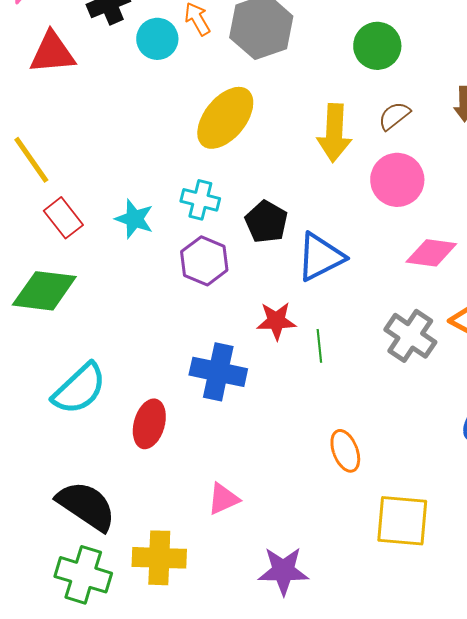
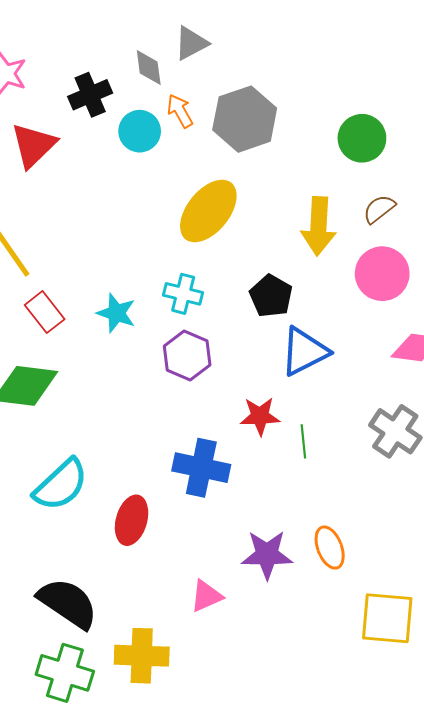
red triangle: (52, 53) -> (34, 145), turned -39
black pentagon: (266, 222) -> (271, 296), moved
purple star: (283, 571) -> (267, 555), moved

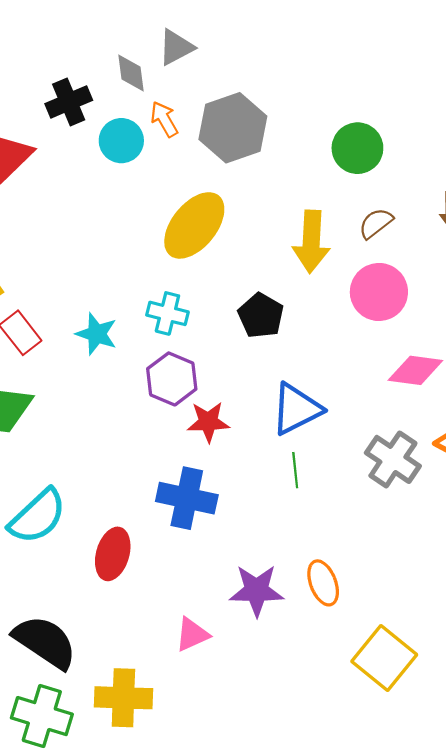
blue triangle: (304, 351) -> (296, 409), moved
red star: (260, 416) -> (208, 422), moved
yellow square: (387, 618) -> (384, 658), turned 34

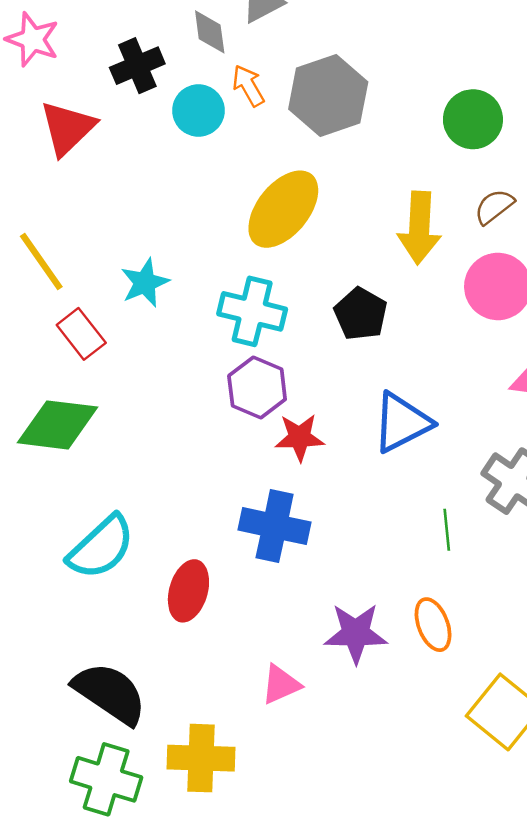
cyan cross: (167, 313) -> (252, 311), size x1.4
cyan star: (97, 334) -> (145, 283), moved, turned 30
green line: (295, 470) -> (447, 530), moved

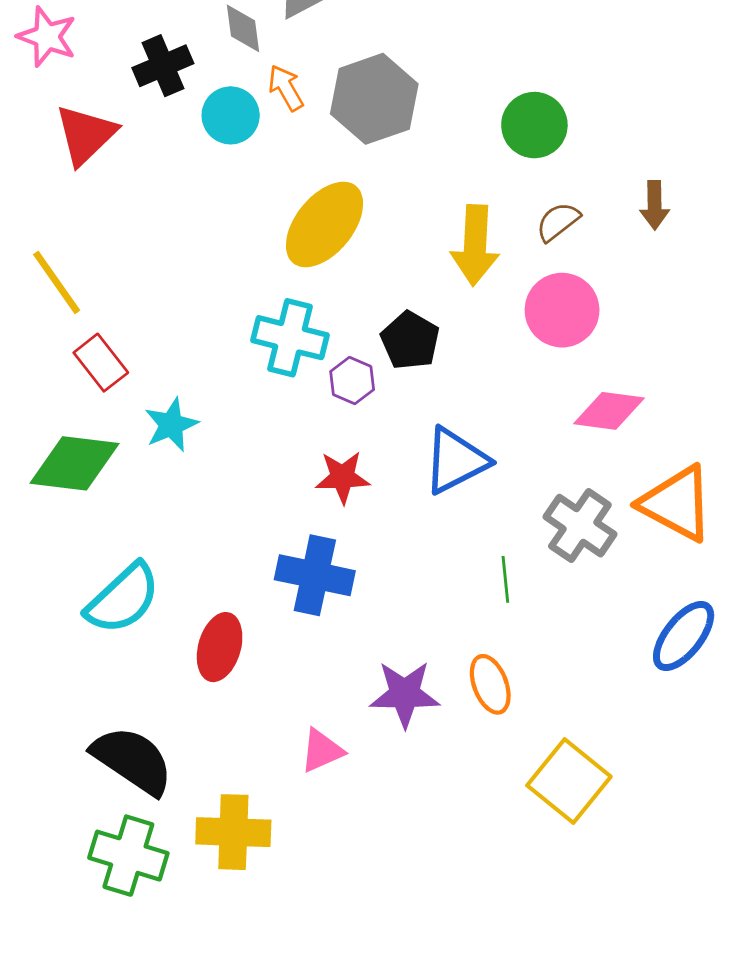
cyan star: (145, 283) -> (171, 425), moved
purple hexagon: (257, 388) -> (352, 381), moved, size x0.7

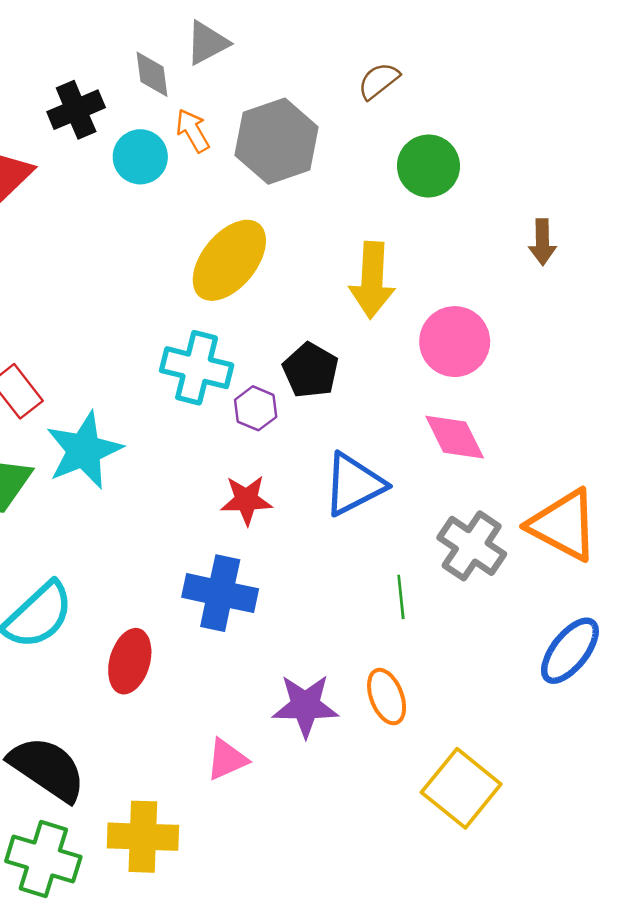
brown semicircle: (558, 222) -> (379, 81), moved
pink diamond: (609, 411) -> (455, 437), moved, turned 56
cyan star: (171, 425) -> (84, 450), size x1.5

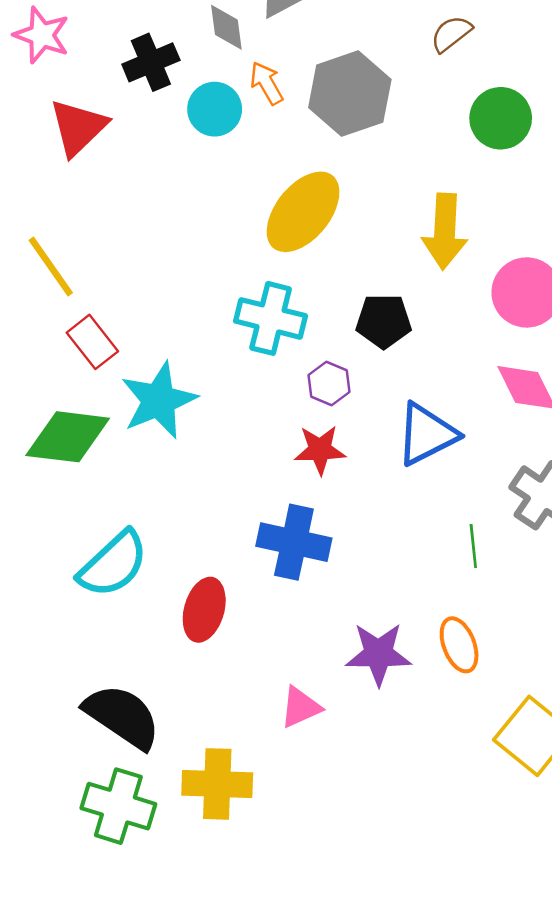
black pentagon: (311, 370) -> (384, 321), turned -30
purple hexagon: (256, 408) -> (329, 383), moved

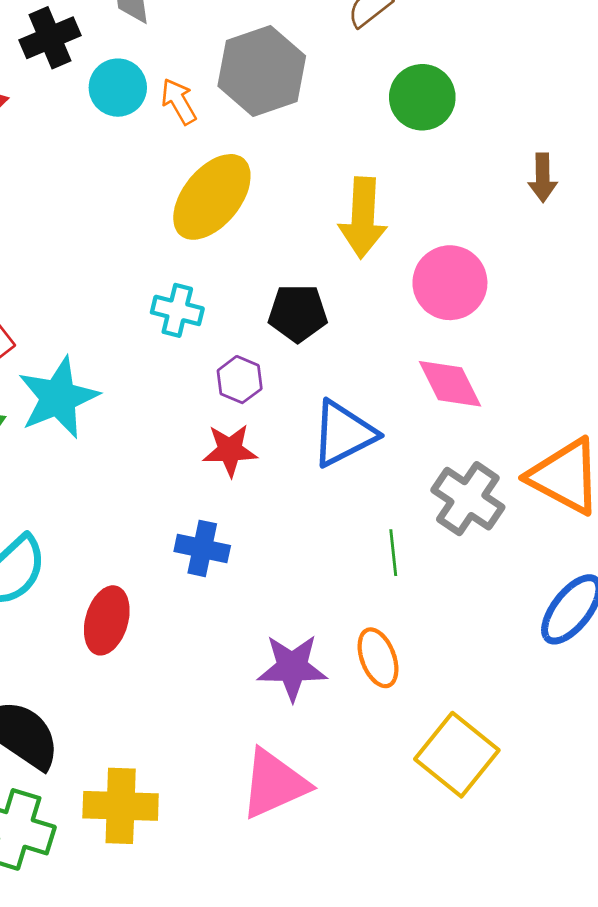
orange arrow: (267, 83) -> (179, 101), moved
cyan cross: (271, 318) -> (177, 310), size x0.7
blue cross: (294, 542) -> (202, 548), size x0.7
pink triangle: (300, 707) -> (274, 784), moved, size x1.6

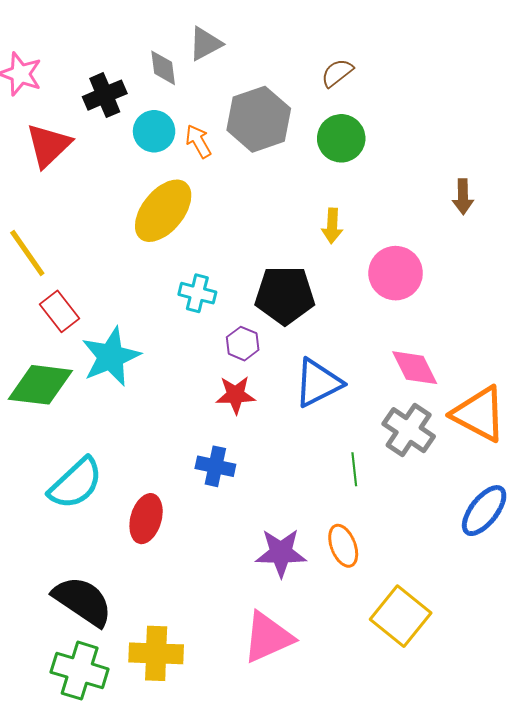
green circle: (422, 97) -> (341, 138), moved
yellow ellipse: (212, 197) -> (163, 211), moved
yellow arrow: (363, 218) -> (332, 226), size x0.6
black pentagon: (298, 313) -> (285, 295), size x1.4
pink diamond: (450, 384) -> (415, 368), moved

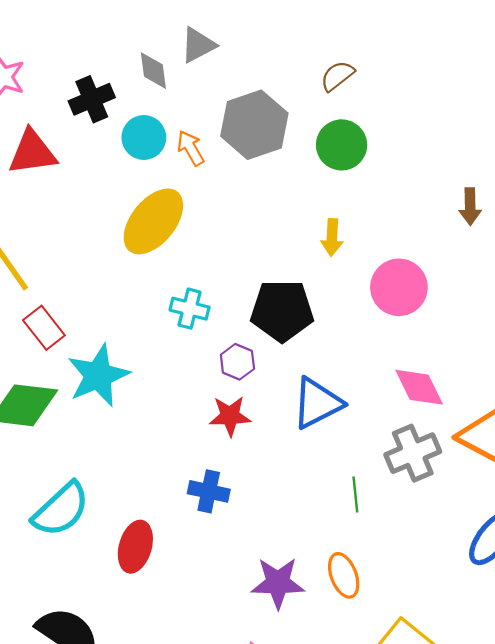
red triangle: (48, 145) -> (32, 152), turned 36
gray cross: (409, 430) -> (413, 453), turned 33

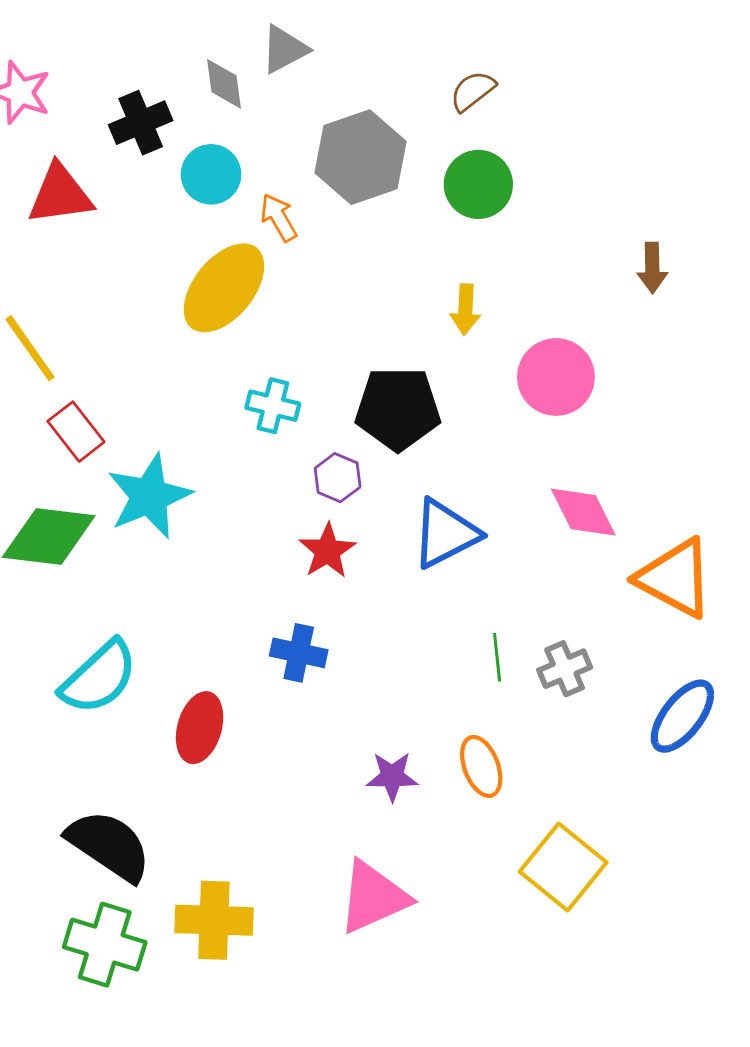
orange arrow: (191, 148) -> (279, 217), moved
red star: (230, 416) -> (327, 551), turned -30
gray cross: (413, 453) -> (565, 669), moved, size x0.7
purple star: (278, 583) -> (392, 776), size x0.7

